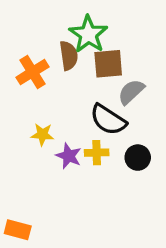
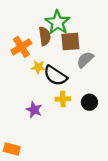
black semicircle: (108, 120) -> (55, 76), moved
yellow star: (42, 135) -> (38, 67), moved
purple star: (69, 156) -> (34, 110), moved

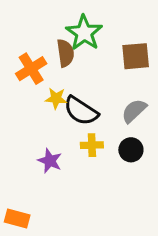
brown square: (70, 42) -> (136, 56), moved
gray semicircle: (85, 60) -> (134, 111), moved

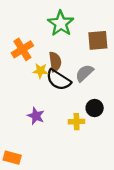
brown semicircle: (65, 53) -> (55, 62), moved
gray semicircle: (134, 111) -> (84, 73), moved
yellow cross: (92, 145) -> (77, 122), moved

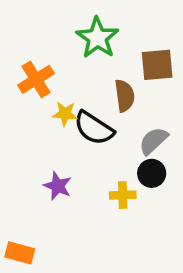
brown semicircle: (55, 62) -> (125, 96), moved
gray semicircle: (84, 73) -> (153, 141), moved

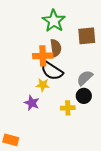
orange cross: (36, 79) -> (43, 56), moved, turned 30
brown semicircle: (125, 96) -> (56, 48), moved
yellow star: (65, 114) -> (43, 85), moved

